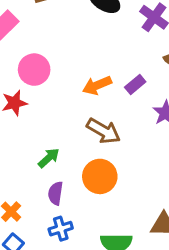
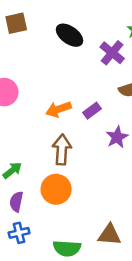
brown arrow: (104, 131) -> (62, 150), turned -120

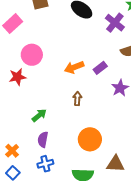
brown arrow: (62, 150) -> (77, 99), size x0.6
orange circle: (56, 189) -> (90, 139), moved

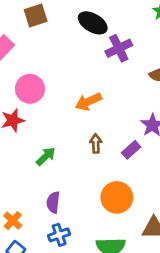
purple cross: (115, 23) -> (119, 48), moved, turned 30
purple rectangle: (100, 68) -> (131, 150), moved
green arrow: (39, 115) -> (46, 156), moved

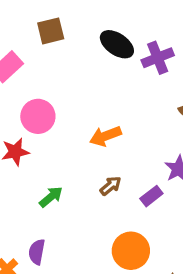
purple cross: (119, 48) -> (158, 58), moved
brown arrow: (96, 143) -> (111, 186), turned 48
purple semicircle: (53, 202) -> (37, 252), moved

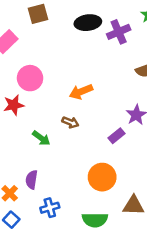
black ellipse: (117, 44) -> (88, 23), turned -40
brown arrow: (111, 186) -> (70, 122), moved, turned 63
green arrow: (51, 197) -> (41, 138), turned 78

